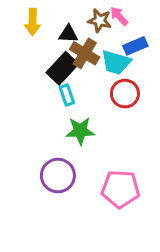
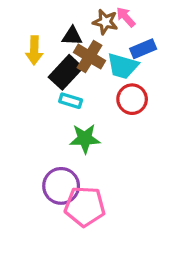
yellow arrow: (33, 22) -> (34, 50), moved
cyan rectangle: (67, 95) -> (71, 101), turned -54
pink pentagon: (120, 189) -> (85, 206), moved

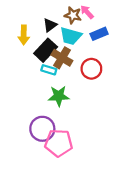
black triangle: (72, 36) -> (50, 25), turned -40
brown cross: (89, 57) -> (62, 58), moved
cyan trapezoid: (123, 66) -> (71, 36), moved

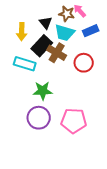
black triangle: (50, 25) -> (46, 23), turned -32
cyan rectangle: (49, 70) -> (25, 64), moved, size x1.5
green star: (59, 96) -> (43, 91), moved
pink pentagon: (59, 143) -> (74, 121), moved

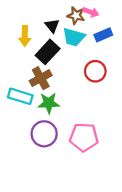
pink arrow: (80, 11) -> (91, 12), turned 152
brown cross: (57, 53) -> (41, 78), moved, turned 30
cyan rectangle: (25, 64) -> (20, 96), moved

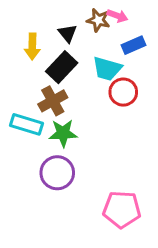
cyan trapezoid: (74, 37) -> (107, 69), moved
pink pentagon: (84, 137) -> (122, 209), moved

